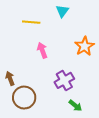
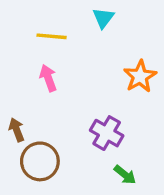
pink arrow: (42, 50) -> (48, 78), moved
purple cross: (64, 80) -> (107, 133), turned -30

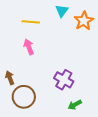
orange star: (140, 76) -> (84, 21), moved
green arrow: (125, 175) -> (75, 105), turned 112

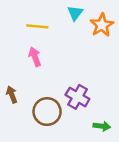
brown circle: (24, 97) -> (47, 112), moved
green arrow: (75, 105) -> (102, 126), moved, turned -144

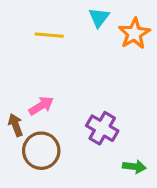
pink arrow: (35, 57) -> (41, 106), moved, turned 78
brown circle: (47, 112) -> (41, 151), moved

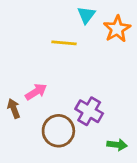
yellow line: (49, 35) -> (64, 43), moved
brown circle: (41, 151) -> (58, 131), moved

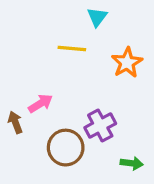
orange star: (117, 29) -> (127, 63), moved
purple cross: (89, 111) -> (100, 126), turned 32

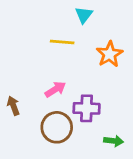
pink arrow: (40, 103) -> (55, 89), moved
purple cross: (100, 126) -> (87, 108), turned 30

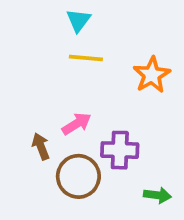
cyan triangle: (84, 15) -> (78, 20), moved
brown arrow: (13, 106) -> (41, 146), moved

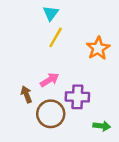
yellow line: (86, 58) -> (56, 37), turned -65

